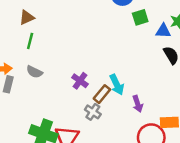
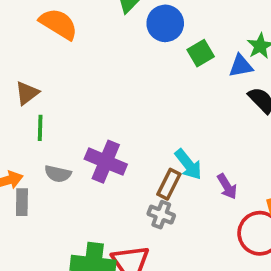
purple cross: (80, 81) -> (106, 162), moved, size x1.5

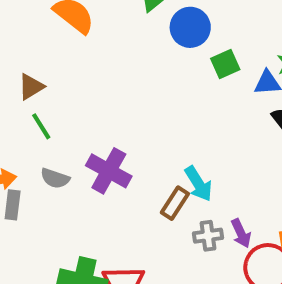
green line: (40, 128) -> (41, 126), turned -40
purple arrow: (227, 186) -> (241, 233), moved
gray cross: (161, 215) -> (208, 236), moved, turned -35

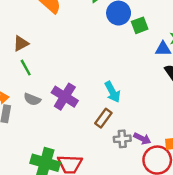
green square: (225, 64) -> (140, 25), moved
cyan arrow: (198, 184) -> (112, 92), moved
purple arrow: (241, 233) -> (142, 139), turned -42

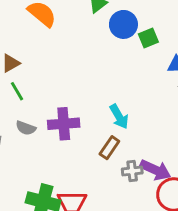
purple cross: (65, 97) -> (64, 124), turned -35
purple arrow: (142, 139) -> (155, 170), size x1.5

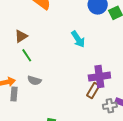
cyan arrow: (119, 117) -> (78, 39), moved
purple cross: (64, 124) -> (99, 77), moved

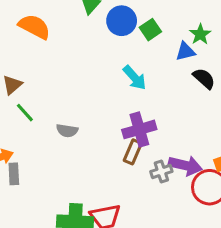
cyan arrow: (78, 39) -> (135, 78), moved
gray semicircle: (34, 80) -> (67, 131), moved

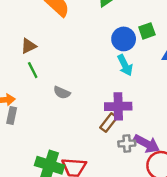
blue circle: (122, 21) -> (124, 39), moved

